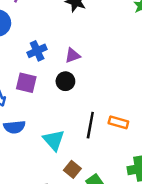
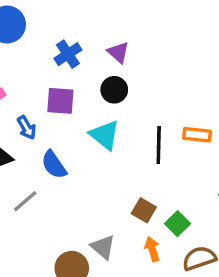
purple triangle: (73, 55) -> (118, 52), turned -49
blue semicircle: (14, 127) -> (54, 165), turned 70
cyan triangle: (54, 140) -> (105, 135), moved

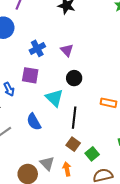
black circle: (114, 90) -> (74, 78), moved
black line: (159, 145) -> (74, 118), moved
blue semicircle: (54, 165) -> (34, 122), moved
orange arrow: (152, 249) -> (67, 169), moved

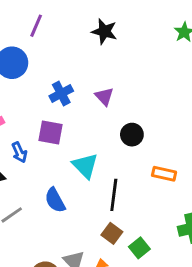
black circle: (74, 78) -> (132, 135), moved

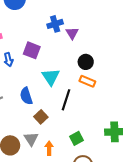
blue cross: (61, 93) -> (55, 24), moved
orange rectangle: (164, 174) -> (87, 81), moved
brown square: (112, 233) -> (41, 117), moved

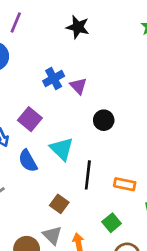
purple square: (32, 50) -> (30, 119), turned 30
orange rectangle: (87, 81) -> (125, 184), moved
blue semicircle: (26, 96) -> (28, 161), moved

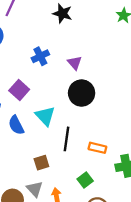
purple triangle: (78, 86) -> (75, 63), moved
black circle: (104, 120) -> (82, 93), size x1.5
brown square: (59, 204) -> (41, 163), turned 35

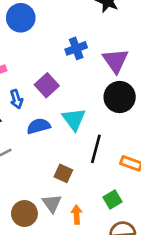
purple triangle: (75, 63) -> (115, 61), size x1.5
blue semicircle: (16, 125) -> (39, 126), turned 96
brown square: (41, 163) -> (63, 173), turned 35

